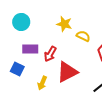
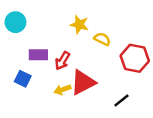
cyan circle: (21, 22) -> (15, 22), moved
yellow arrow: (42, 83) -> (62, 90), moved, turned 48

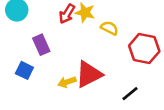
purple rectangle: (38, 55) -> (41, 45), turned 66
red arrow: (62, 61) -> (67, 14), moved

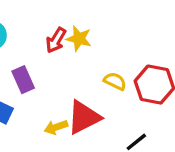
yellow semicircle: (109, 28) -> (115, 81), moved

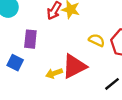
purple rectangle: (23, 80) -> (30, 39), turned 30

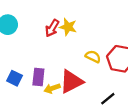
purple rectangle: (30, 39) -> (38, 77), moved

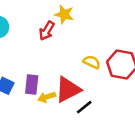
yellow star: (68, 27) -> (64, 14), moved
black line: (108, 99) -> (84, 107), moved

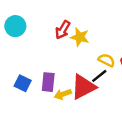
yellow star: (64, 14) -> (80, 37), moved
black line: (84, 107) -> (99, 76), moved

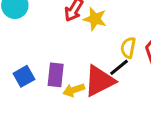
yellow semicircle: (107, 60) -> (128, 48), turned -105
blue square: (23, 83) -> (24, 76), turned 35

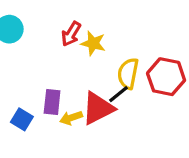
yellow semicircle: (128, 48) -> (128, 73), size x1.4
blue square: (24, 76) -> (22, 119), moved, turned -30

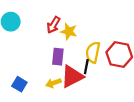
black line: (119, 94) -> (86, 67), turned -40
purple rectangle: (52, 102) -> (58, 57), moved

